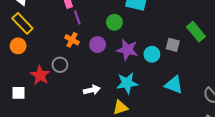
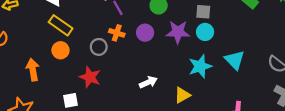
gray square: (173, 45) -> (203, 12), moved
gray circle: (60, 65) -> (99, 47), moved
cyan star: (127, 83) -> (200, 66), moved
cyan triangle: (174, 85) -> (235, 60), turned 36

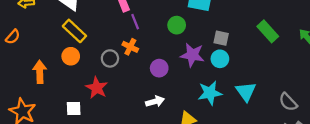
purple circle: (145, 33) -> (159, 68), moved

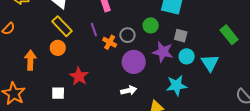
purple line: (135, 22) -> (94, 30), moved
gray square: (221, 38) -> (181, 36), moved
gray circle: (110, 58) -> (127, 35), moved
purple circle: (159, 68) -> (134, 62), size x1.5
cyan triangle: (246, 92) -> (210, 63), moved

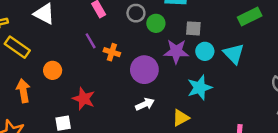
yellow rectangle: (62, 26) -> (17, 47), moved
gray circle: (127, 35) -> (136, 13), moved
green rectangle: (229, 35) -> (250, 16), turned -66

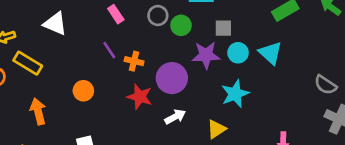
orange circle: (53, 70) -> (83, 91), moved
red star: (84, 99) -> (140, 97), moved

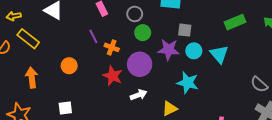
green circle: (181, 25) -> (143, 33), moved
cyan star: (235, 94) -> (188, 83), turned 30

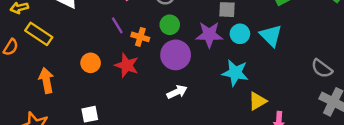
green circle: (143, 33) -> (170, 25), moved
red star: (113, 76) -> (127, 65), moved
yellow triangle: (170, 109) -> (257, 101), moved

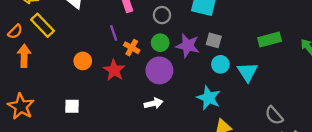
purple star: (209, 35) -> (188, 46), moved
gray semicircle: (322, 68) -> (274, 115), moved
orange arrow: (46, 80) -> (24, 56), moved

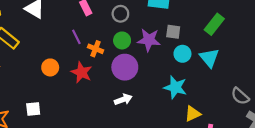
green rectangle: (270, 39) -> (214, 24), moved, turned -30
white square: (72, 106) -> (33, 109), moved

